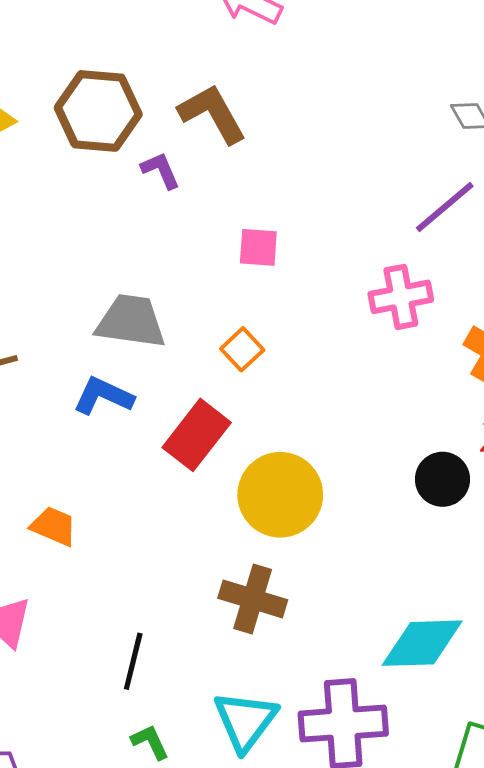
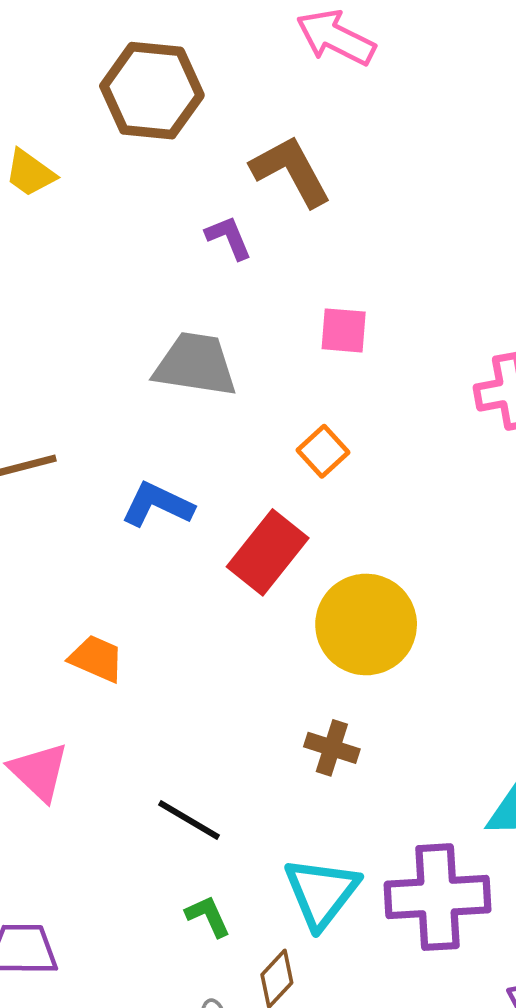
brown hexagon: (98, 111) -> (152, 91), moved
gray trapezoid: (131, 321) -> (195, 365), moved
brown cross: (253, 599) -> (332, 748), size x0.7
black line: (133, 661) -> (189, 820), turned -74

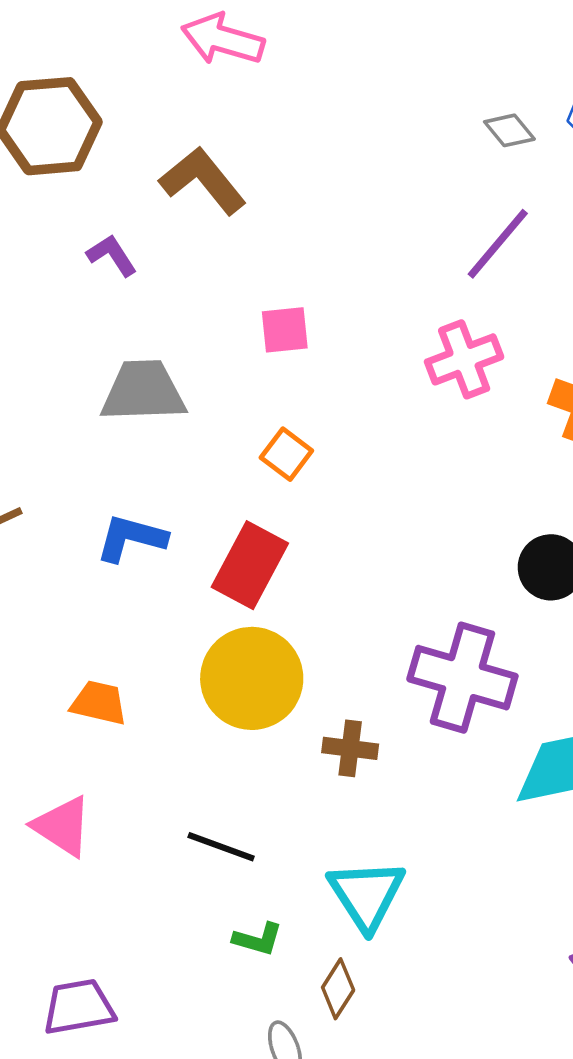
purple L-shape: (229, 237) -> (112, 255), moved
yellow circle: (366, 624) -> (252, 678), moved
purple cross: (438, 897) -> (462, 678), moved, turned 30
green L-shape: (208, 916) -> (258, 939), turned 141

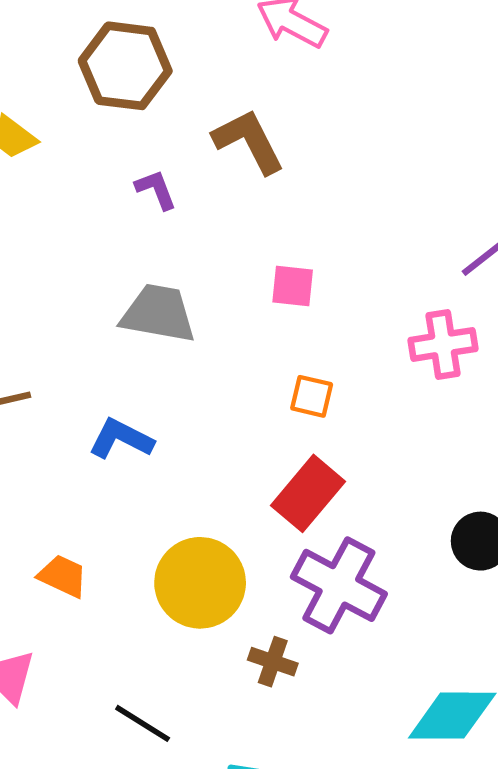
orange square: (286, 454) -> (312, 396), moved, turned -36
red rectangle: (250, 565) -> (308, 493), moved
purple cross: (462, 678) -> (339, 585), moved

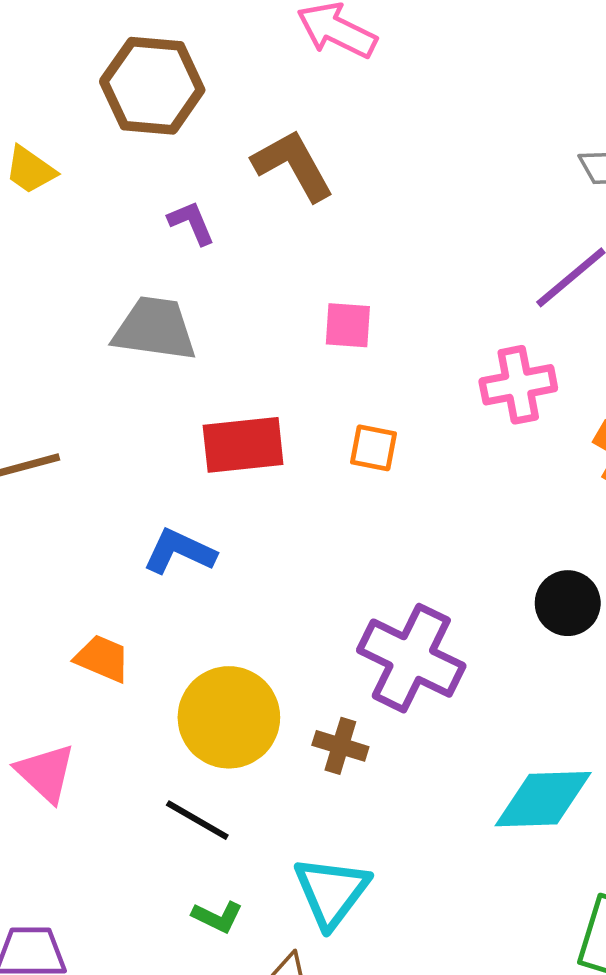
gray trapezoid: (158, 313) -> (155, 329), moved
blue L-shape: (121, 439) -> (179, 552), moved
red rectangle: (308, 493) -> (243, 445), moved, turned 46
yellow circle: (200, 583) -> (229, 717), moved

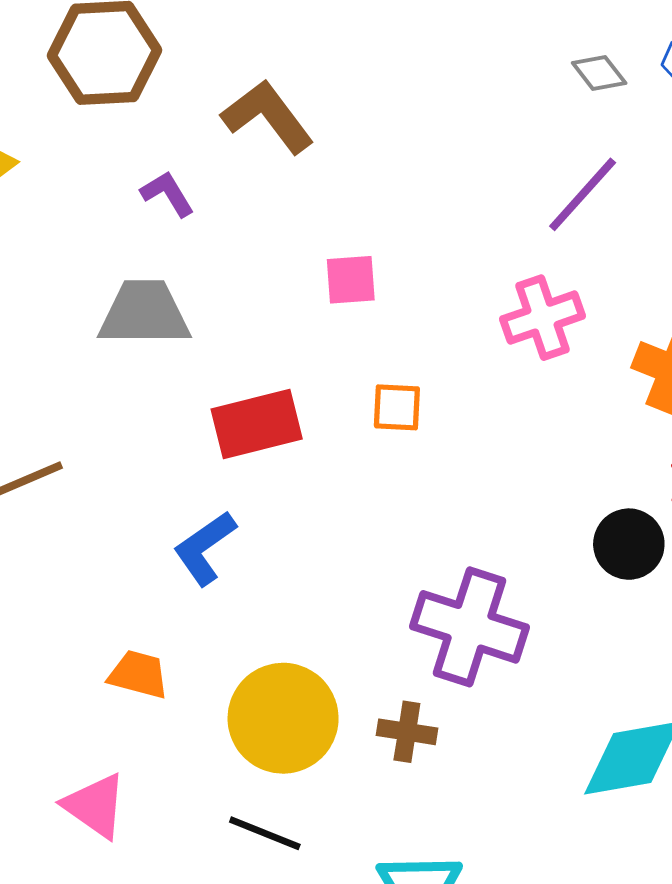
blue L-shape: (179, 552) -> (205, 548), turned -52

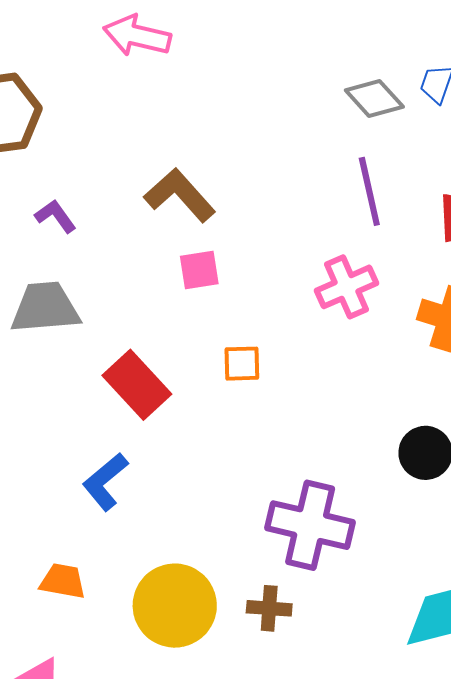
gray diamond: (599, 73) -> (374, 99), size x1.4
brown L-shape: (268, 117) -> (180, 195), moved
purple line: (583, 194) -> (369, 191), turned -50
red rectangle: (257, 424) -> (137, 385), turned 66

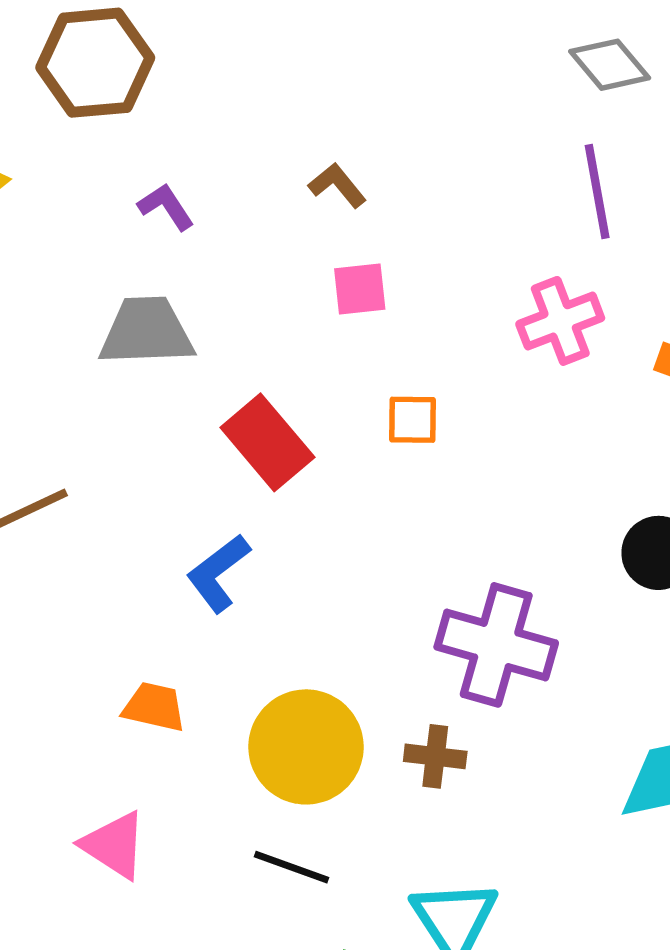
brown L-shape: (180, 195) -> (337, 185), size x0.6

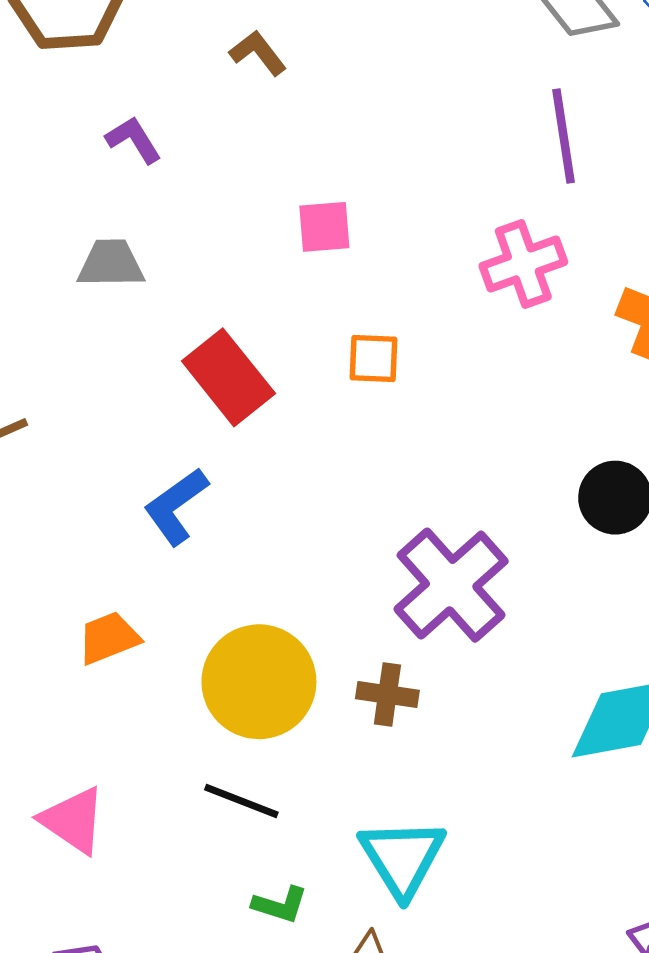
brown L-shape: (337, 185) -> (258, 53), moved
gray trapezoid: (146, 331) -> (111, 264), size x0.7
purple cross: (496, 645) -> (451, 585), turned 31
orange trapezoid: (154, 707) -> (109, 638), turned -36
pink triangle: (114, 845) -> (73, 820), moved

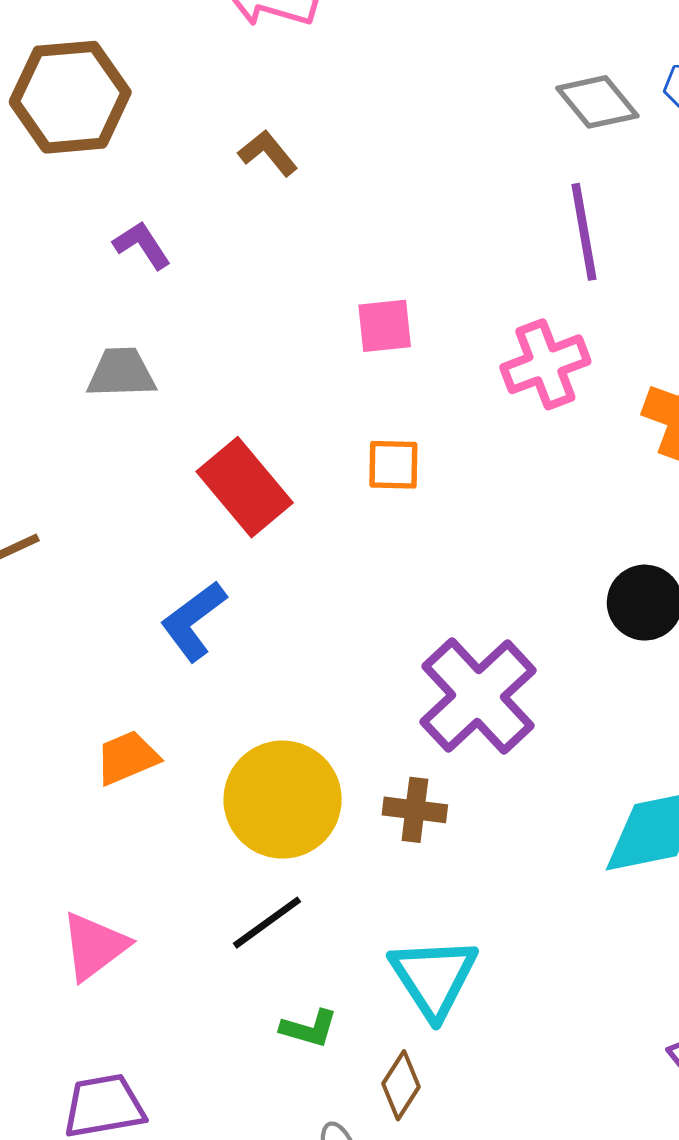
pink square: (324, 227) -> (385, 326), moved
black line: (241, 801) -> (267, 923), turned -56
pink triangle: (73, 820) -> (94, 946), turned 50

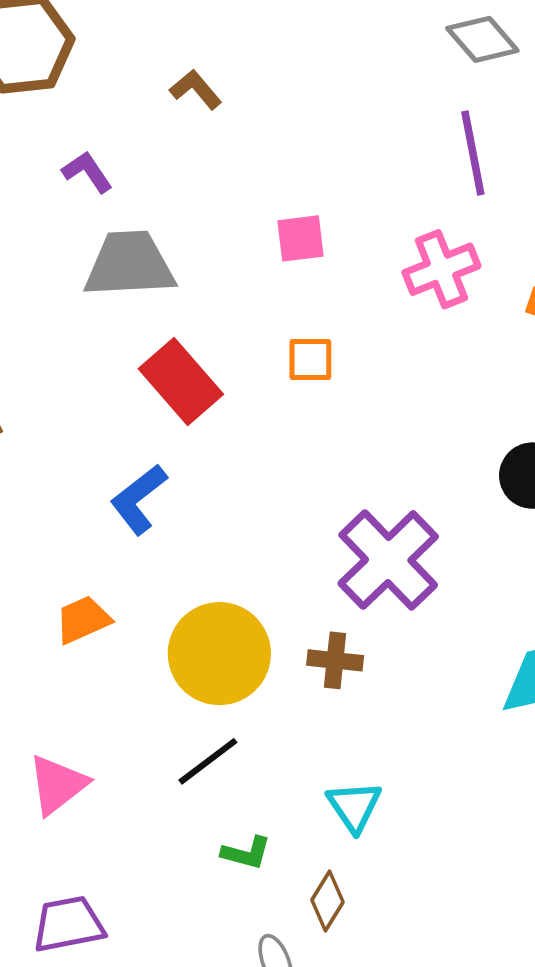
gray trapezoid: (121, 373) -> (130, 264), moved, size x1.5
cyan triangle: (434, 977) -> (354, 806), size x0.7

